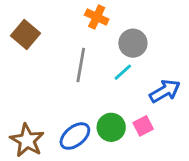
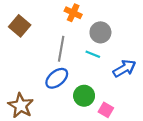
cyan line: (123, 72) -> (93, 54), turned 64
pink square: (143, 126) -> (106, 110), moved, turned -32
blue ellipse: (75, 136) -> (57, 78), moved

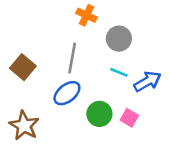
brown square: (20, 26) -> (23, 67), moved
cyan line: (93, 54) -> (119, 72), moved
pink square: (106, 110) -> (129, 118), moved

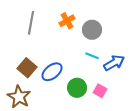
orange cross: (86, 15) -> (67, 21), moved, turned 35
gray line: (72, 58) -> (31, 23), moved
brown square: (23, 67) -> (27, 68), moved

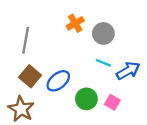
gray line: (31, 23) -> (26, 40), moved

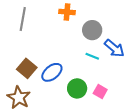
orange cross: (75, 23) -> (67, 12), moved, turned 35
gray line: (26, 40) -> (23, 19), moved
blue arrow: (128, 71) -> (114, 48), moved, turned 70

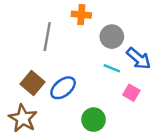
gray line: (23, 19) -> (47, 37), moved
green circle: (77, 88) -> (94, 120), moved
pink square: (100, 91) -> (131, 93), moved

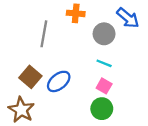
blue arrow: (139, 59) -> (128, 18), moved
pink square: (131, 93) -> (104, 86), moved
green circle: (94, 120) -> (102, 109), moved

